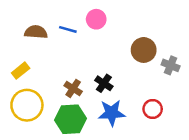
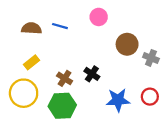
pink circle: (96, 19) -> (99, 17), moved
yellow rectangle: (21, 71) -> (32, 62), moved
red circle: (153, 109) -> (150, 97), moved
blue star: (112, 113) -> (118, 100), moved

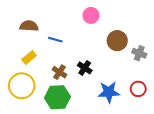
blue line: (60, 26) -> (55, 40), moved

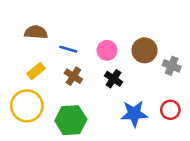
pink circle: (91, 15) -> (107, 50), moved
black cross: (85, 68) -> (113, 79), moved
brown cross: (59, 72) -> (73, 76), moved

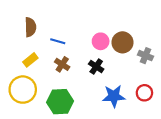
brown semicircle: (36, 32) -> (30, 27), turned 84
pink circle: (107, 50) -> (101, 41), moved

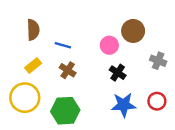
brown circle: (122, 42) -> (133, 31), moved
black cross: (96, 67) -> (118, 73), moved

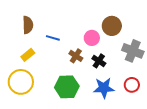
gray cross: (158, 61) -> (133, 51), size x1.5
brown cross: (68, 70) -> (76, 56), moved
green hexagon: (65, 111) -> (67, 87), moved

